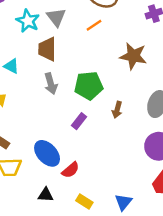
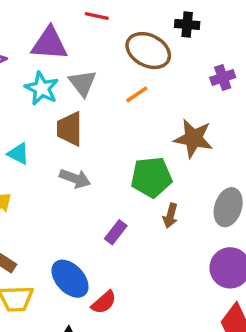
gray arrow: (51, 84) -> (75, 178), turned -54
green pentagon: (89, 86) -> (151, 177), moved

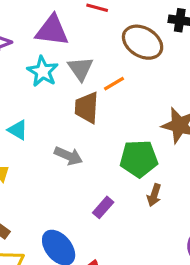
orange line: (137, 94) -> (114, 84), moved
brown trapezoid: (70, 129) -> (87, 108), moved

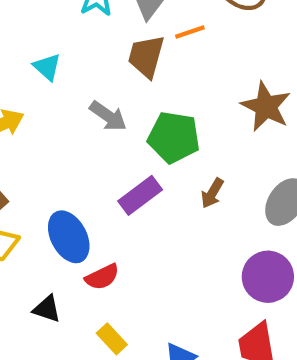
green pentagon: (139, 159) -> (174, 137), moved
purple rectangle: (103, 207) -> (140, 195), size x1.4

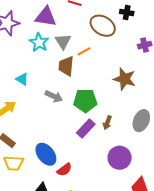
purple rectangle: (140, 195) -> (86, 129), moved
purple circle: (268, 277) -> (120, 158), moved

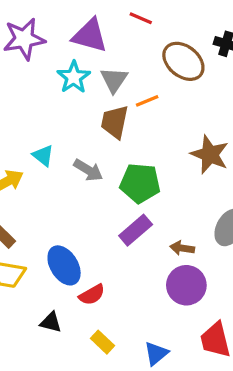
cyan triangle: (22, 79) -> (43, 156), moved
brown arrow: (107, 123) -> (182, 248), moved, turned 72

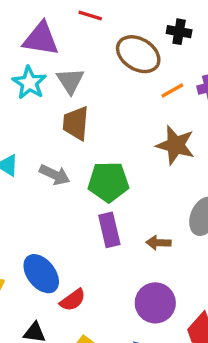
orange line: (147, 101) -> (172, 91), moved
purple rectangle: (136, 230) -> (109, 230), turned -56
purple circle: (186, 285) -> (155, 303), moved

